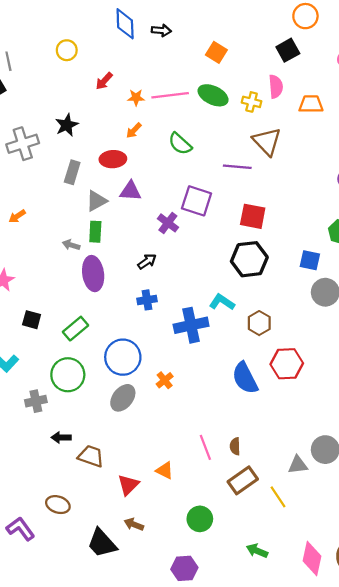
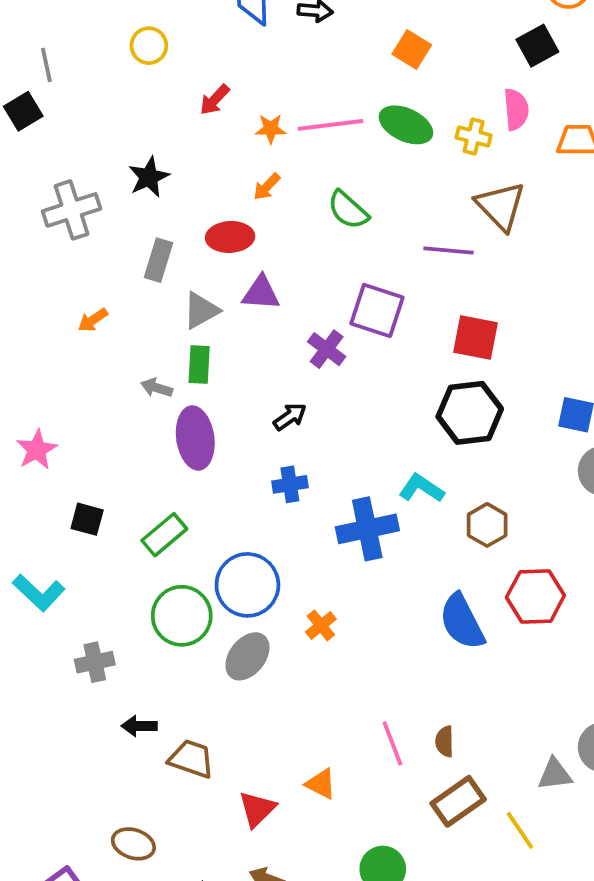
orange arrow: (17, 216) -> (93, 320), moved
green circle: (68, 375) -> (182, 616), moved

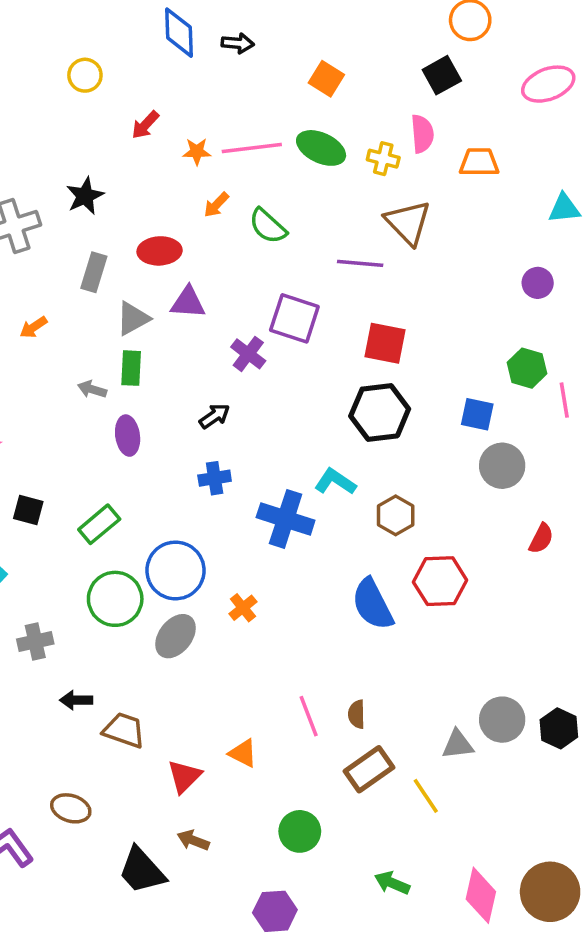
orange arrow: (267, 187) -> (216, 205), moved
purple ellipse: (195, 438) -> (128, 436), size x0.7
blue cross: (367, 529) -> (286, 519), turned 30

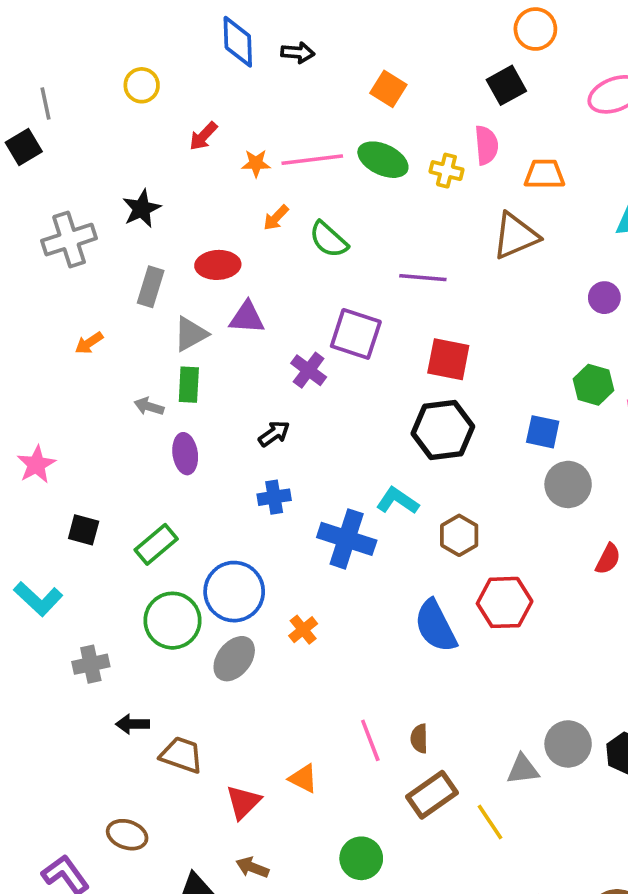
brown triangle: (408, 223) -> (515, 236), moved, turned 51

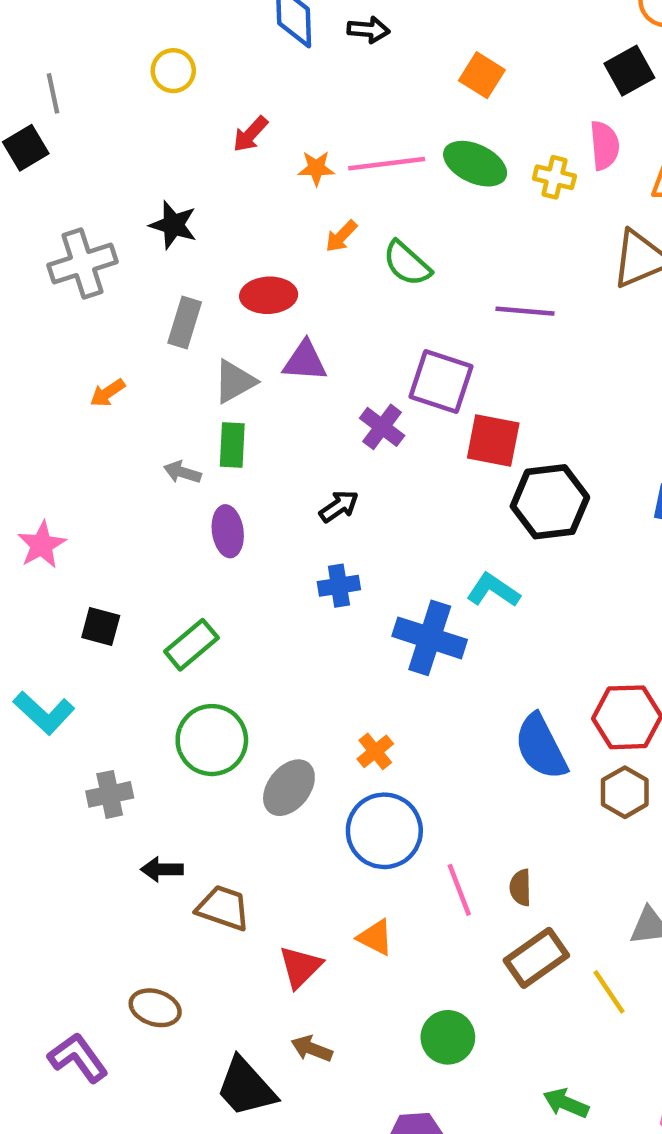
black star: (142, 209) -> (173, 225), turned -30
red square: (448, 359) -> (493, 440), moved
brown hexagon: (459, 535) -> (625, 792), moved
blue circle: (234, 592) -> (384, 831), moved

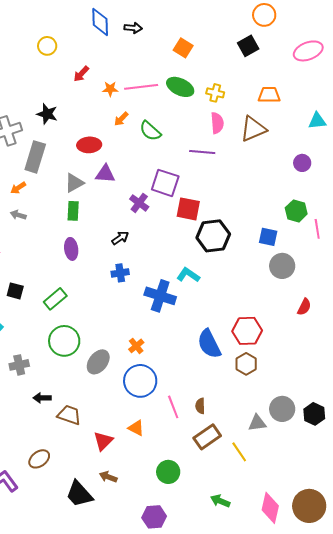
pink semicircle: (604, 145) -> (217, 123), moved
gray rectangle: (185, 322) -> (35, 157), moved, size x1.4
gray arrow: (182, 472) -> (18, 215), moved
brown ellipse: (155, 1008) -> (39, 459), turned -55

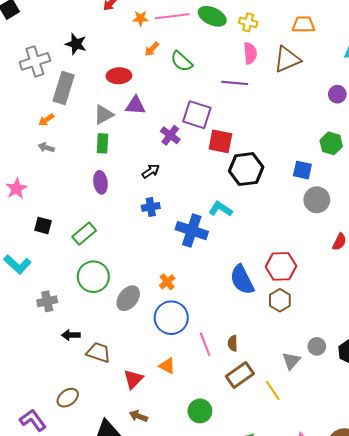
gray circle: (282, 409) -> (317, 346), size x0.7
gray triangle: (257, 423) -> (291, 361), turned -42

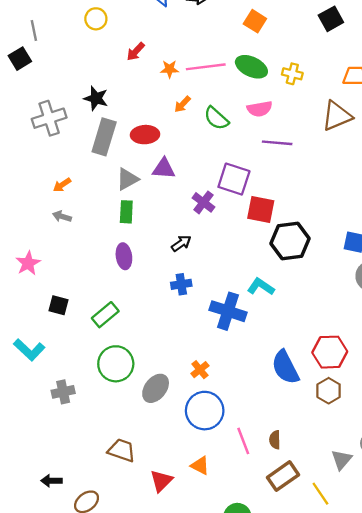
pink semicircle: (250, 53) -> (260, 109), moved, turned 85
gray rectangle: (64, 88) -> (104, 137), moved
black arrow: (71, 335) -> (51, 481), moved

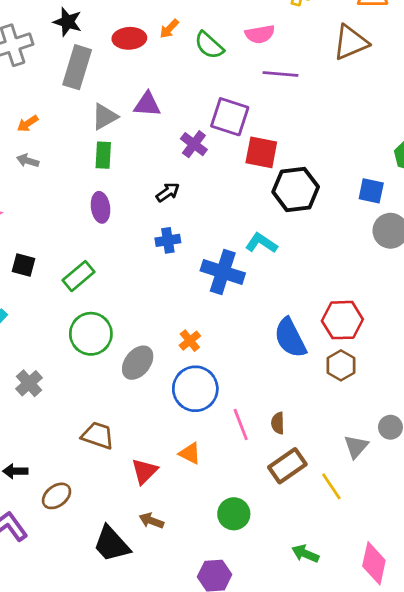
red ellipse: (145, 135) -> (129, 38), moved
gray cross: (63, 392) -> (29, 383), moved, turned -30

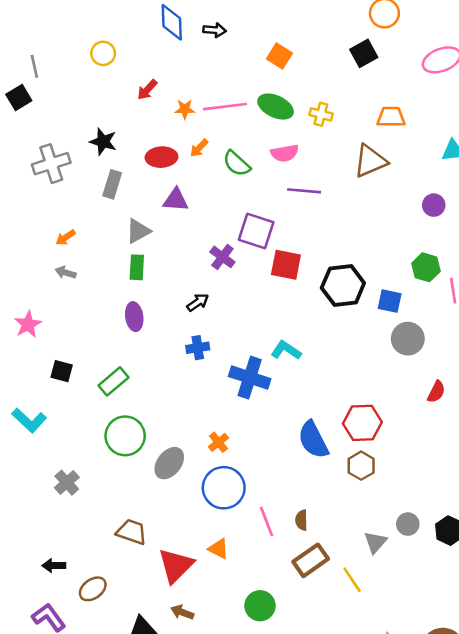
gray rectangle: (77, 67) -> (112, 184), size x0.7
purple triangle: (147, 104) -> (176, 200), moved
black hexagon: (296, 189) -> (343, 285), moved
red triangle: (144, 471) -> (176, 566), size x1.4

